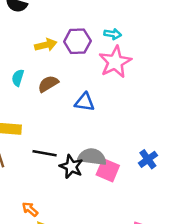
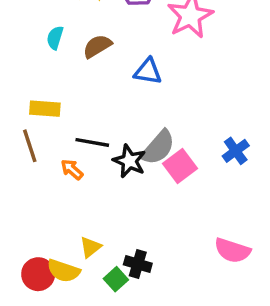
gray semicircle: (92, 157) -> (158, 147), turned 124
pink square: (108, 170) -> (180, 166), turned 30
orange arrow: (30, 209) -> (72, 169), moved

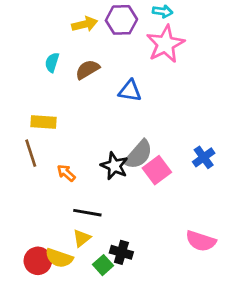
black line: (92, 142) -> (87, 213), moved

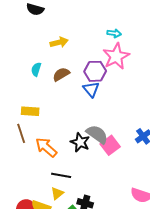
purple hexagon: (121, 20) -> (95, 71), moved
blue triangle: (130, 91) -> (91, 89), turned 42
gray semicircle: (138, 155) -> (97, 134), turned -95
orange arrow: (66, 173) -> (46, 147), size x1.6

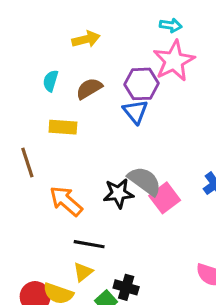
yellow rectangle: (30, 111) -> (63, 127), moved
brown line: (21, 133) -> (27, 163), moved
black star: (80, 142) -> (118, 193), turned -30

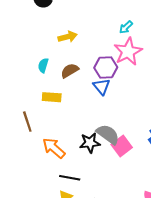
cyan arrow: (171, 25) -> (126, 27), turned 128

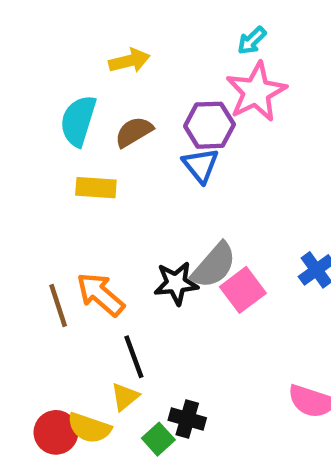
cyan semicircle: (43, 65) -> (78, 121), size x1.6
brown line: (27, 122) -> (58, 306), moved
gray semicircle: (108, 134) -> (214, 265), turned 95
black line: (70, 178) -> (134, 357), turned 60

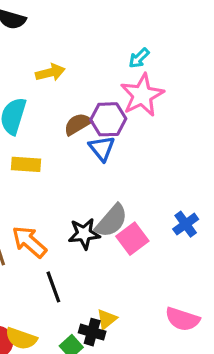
brown semicircle: (134, 132) -> (78, 124), moved
yellow triangle: (125, 397) -> (107, 319), moved

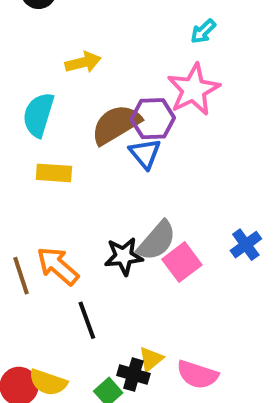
cyan arrow: (139, 58) -> (203, 31), moved
brown semicircle: (78, 124) -> (116, 124), size x1.5
pink semicircle: (182, 319) -> (197, 375), moved

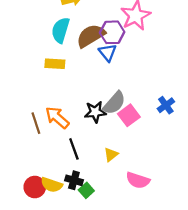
cyan semicircle: (38, 115) -> (61, 30), moved
yellow triangle: (151, 359) -> (111, 155), moved
black cross: (133, 375) -> (74, 180), moved

